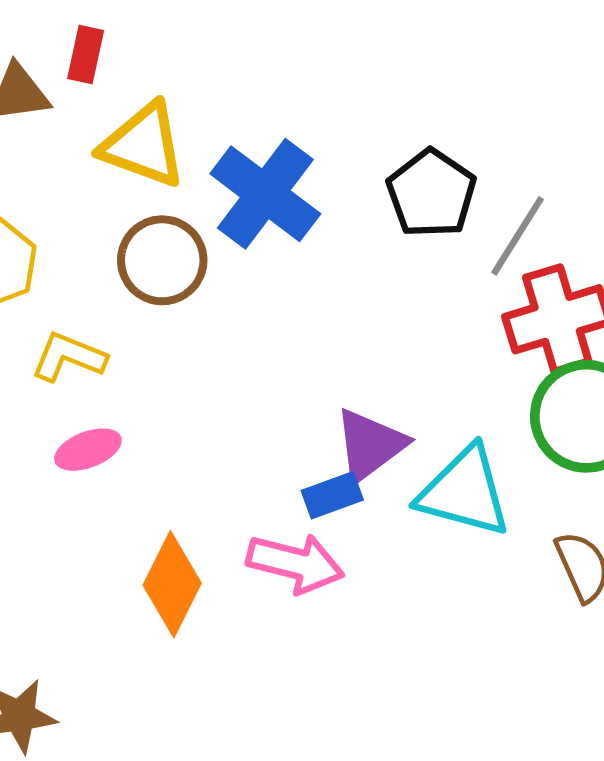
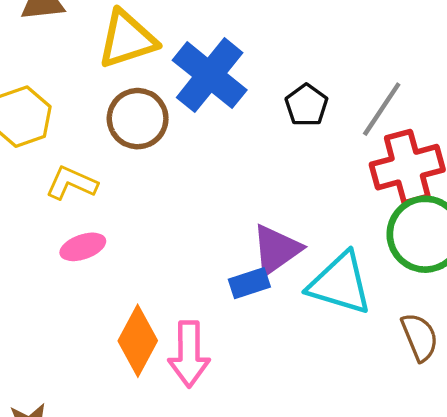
yellow triangle: (143, 145) -> (127, 39), turned -40
black pentagon: (431, 193) -> (306, 105), moved, size x0.7
pink arrow: (295, 563) -> (189, 354), moved, turned 74

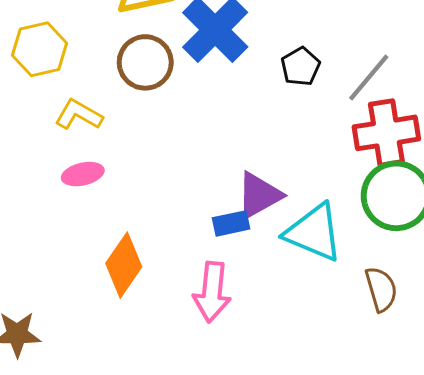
pink arrow: (189, 354) -> (212, 292), moved

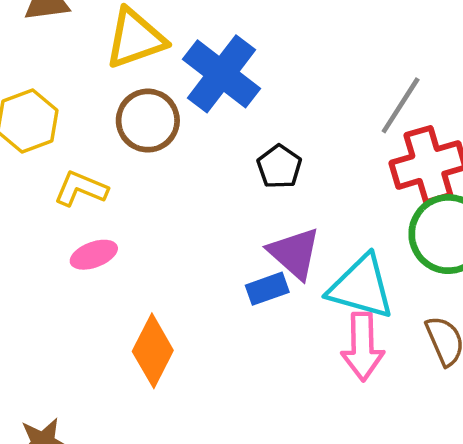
black pentagon: (301, 67) -> (279, 167), moved
purple triangle: (259, 195) -> (294, 253), turned -42
pink arrow: (212, 292) -> (363, 347), moved

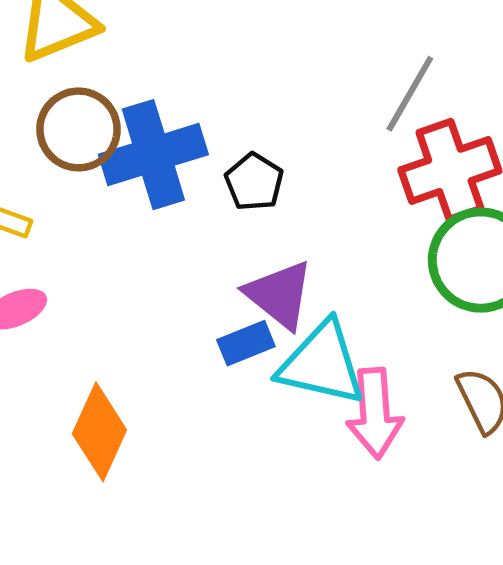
blue cross: (222, 74) -> (153, 155), moved, turned 38
cyan triangle: (361, 287) -> (322, 364), moved

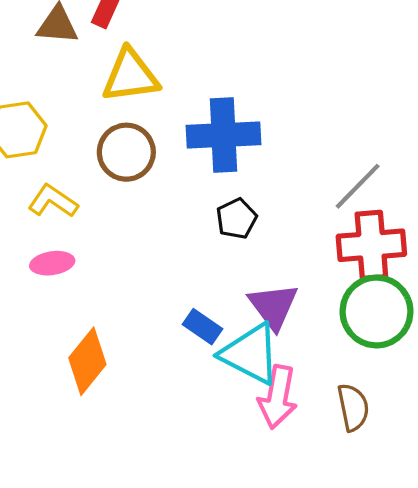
blue cross: (153, 155) -> (223, 135), moved
purple triangle: (279, 295) -> (273, 306), moved
blue rectangle: (246, 343) -> (202, 327), turned 42

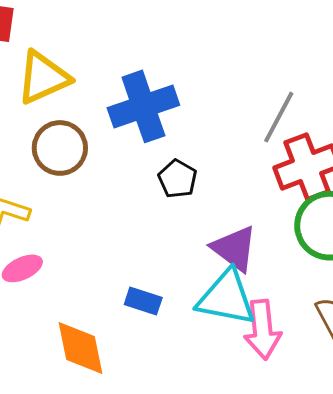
blue rectangle: (202, 327) -> (143, 301), moved
orange diamond: (87, 361) -> (80, 348), turned -34

